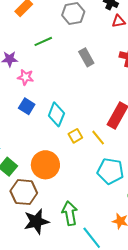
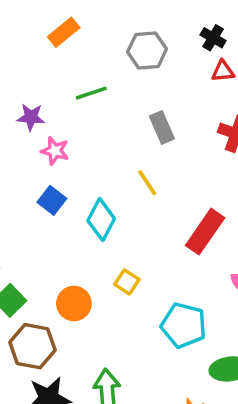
yellow square: (75, 136) -> (127, 282), moved, turned -32
yellow line: (98, 138) -> (147, 183), moved
orange circle: (45, 165) -> (74, 303), size x0.7

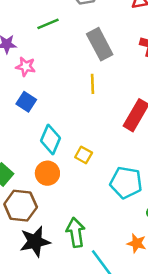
gray rectangle: (162, 127) -> (100, 44), size x1.4
yellow line: (147, 183) -> (92, 84), turned 36
cyan diamond: (101, 220) -> (51, 139), moved

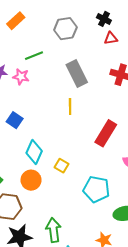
pink star: (26, 67) -> (21, 77), moved

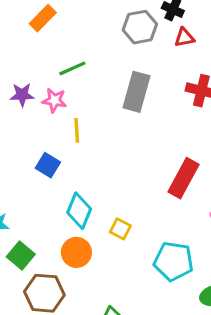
gray hexagon: (65, 29) -> (140, 27), moved
gray rectangle: (77, 73) -> (137, 92), turned 45
yellow line: (70, 107) -> (77, 130), moved

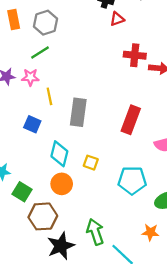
orange rectangle: (43, 18) -> (14, 19), turned -48
gray hexagon: (140, 27) -> (46, 23), moved
gray rectangle: (137, 92) -> (78, 112), moved

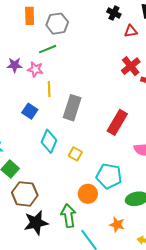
red triangle: (117, 19) -> (131, 31), moved
red cross: (135, 55) -> (131, 66), turned 36
orange circle: (62, 184) -> (88, 194), moved

